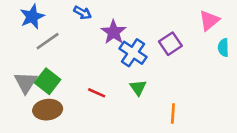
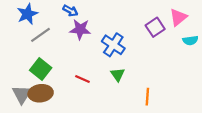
purple star: (114, 32) -> (80, 29), moved, turned -30
purple square: (170, 44) -> (155, 27), moved
cyan semicircle: (223, 48) -> (190, 40), turned -96
gray triangle: (26, 82) -> (22, 94), moved

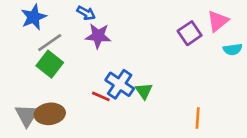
blue cross: (113, 45) -> (120, 84), moved
green square: (41, 69) -> (50, 64), moved
orange line: (147, 97) -> (198, 118), moved

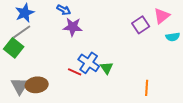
gray line: (50, 43) -> (22, 32), moved
green square: (50, 64) -> (14, 48), moved

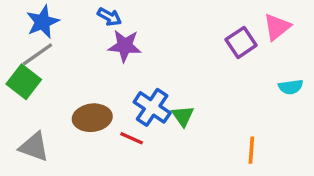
cyan semicircle: (173, 37) -> (291, 87), moved
red line: (75, 72) -> (132, 138), moved
brown ellipse: (37, 85) -> (92, 118), moved
gray triangle: (20, 86) -> (34, 147), turned -42

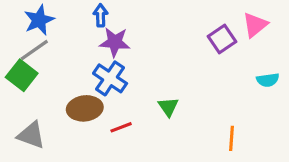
blue arrow: (109, 17) -> (101, 15), turned -120
blue cross: (152, 107) -> (110, 78), moved
red line: (132, 138) -> (121, 127), turned -45

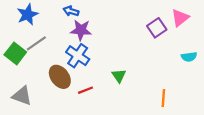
blue arrow: (101, 15) -> (71, 11), turned -72
gray line: (34, 50) -> (36, 43), moved
brown ellipse: (85, 108) -> (60, 77), turned 60

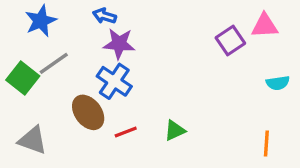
pink triangle: (180, 18) -> (265, 26), turned 36
green triangle: (119, 76) -> (175, 130), moved, turned 40
orange line: (163, 98) -> (266, 143), moved

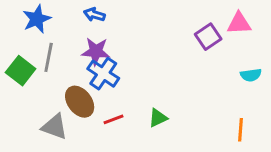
purple star: (119, 44) -> (96, 51), moved
gray line: (54, 63) -> (49, 57), turned -44
gray triangle: (33, 140) -> (55, 127), moved

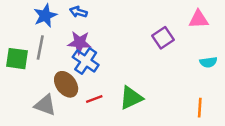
blue star: (37, 19) -> (45, 16), moved
purple square: (208, 37) -> (163, 38), moved
green square: (21, 71) -> (17, 59), turned -30
green triangle: (158, 118) -> (131, 98), size x1.5

